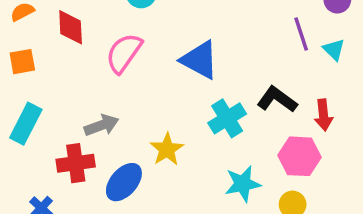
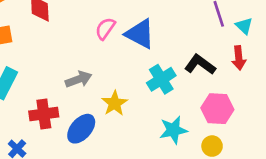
pink semicircle: (124, 53) -> (105, 29), moved, size x0.7
red arrow: (324, 115) -> (239, 58), moved
gray arrow: (102, 125) -> (79, 79), moved

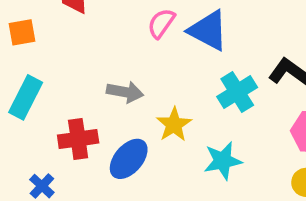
gray arrow: (79, 79) -> (125, 92), turned 30
cyan star: (173, 130) -> (223, 161), moved

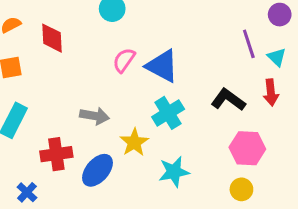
cyan cross: (237, 92) -> (168, 113), moved

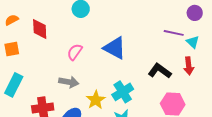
purple line: (249, 44) -> (174, 33), turned -60
pink semicircle: (124, 60) -> (75, 52), moved
cyan cross: (168, 113) -> (123, 92), moved

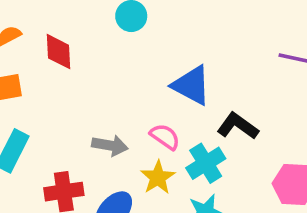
pink semicircle: (75, 52) -> (165, 137), moved, turned 90
black L-shape: (160, 71) -> (238, 126), moved

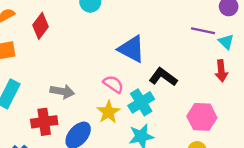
red diamond: (59, 52) -> (41, 26), turned 40
gray arrow: (110, 145) -> (62, 91), moved

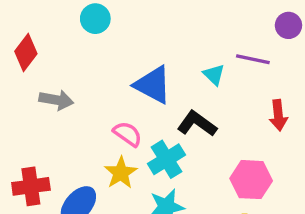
cyan triangle: (226, 42) -> (214, 75), moved
gray arrow: (62, 91) -> (56, 100), moved

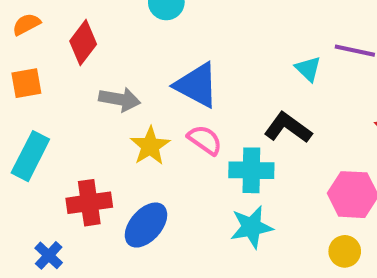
blue triangle: (153, 85) -> (197, 85), moved
cyan cross: (166, 159) -> (251, 170), turned 33
yellow star: (121, 173) -> (150, 146), moved

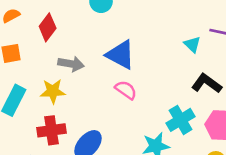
black L-shape: (288, 128) -> (207, 83), moved
yellow star: (150, 146) -> (53, 91), moved, turned 30
cyan cross: (251, 170) -> (181, 120), moved, turned -32

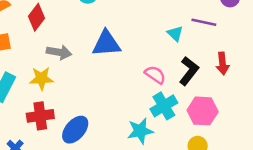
blue triangle: (121, 55) -> (106, 43), turned -32
black L-shape: (207, 83) -> (189, 71), turned 92
pink semicircle: (126, 90) -> (155, 75), moved

